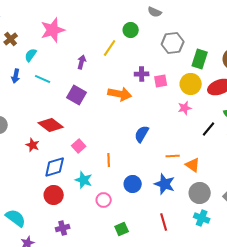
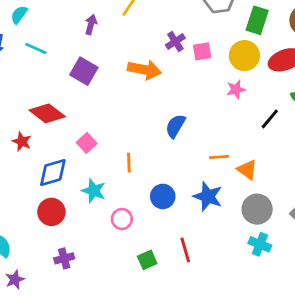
purple cross: (142, 74) -> (175, 41), turned -32
red line: (164, 222) -> (185, 250), moved

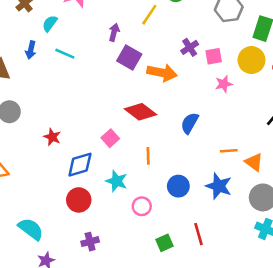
purple square: (84, 71) -> (129, 58), moved
pink star: (236, 89) -> (224, 84), moved
red diamond: (47, 113) -> (141, 112), moved

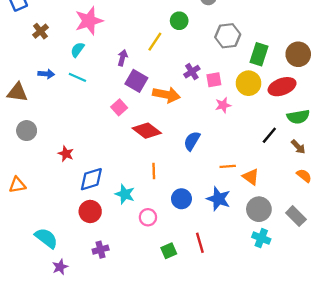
cyan semicircle: (50, 23) -> (77, 50), moved
blue arrow: (31, 50) -> (46, 74), turned -98
pink square: (110, 138) -> (119, 107), moved

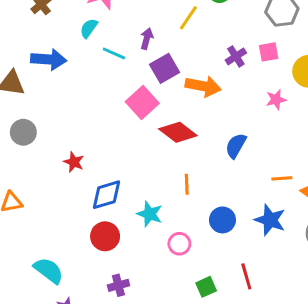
blue arrow: (46, 74) -> (49, 59), size x1.6
cyan line: (77, 77) -> (114, 53), moved
pink square: (214, 80) -> (269, 52), moved
purple square: (136, 81) -> (165, 68), turned 30
pink square: (119, 107) -> (142, 103), size x1.5

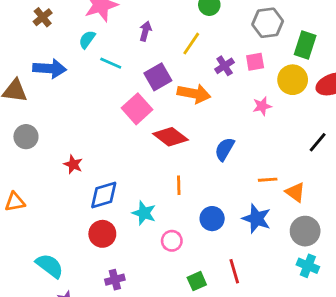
yellow line: (188, 18) -> (191, 44), moved
purple arrow: (147, 39) -> (145, 31), moved

